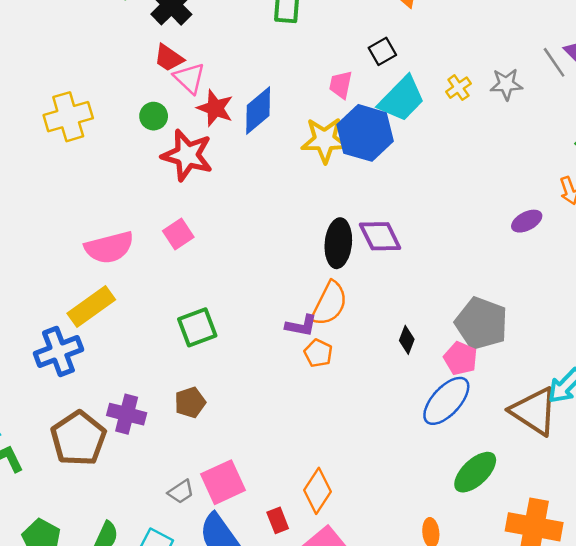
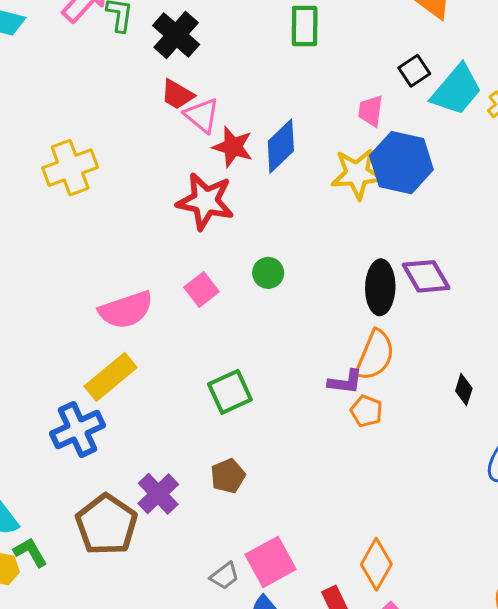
cyan trapezoid: (402, 99) -> (456, 90), moved
green circle: (154, 116) -> (268, 273), moved
purple cross: (127, 414) -> (158, 494), turned 36

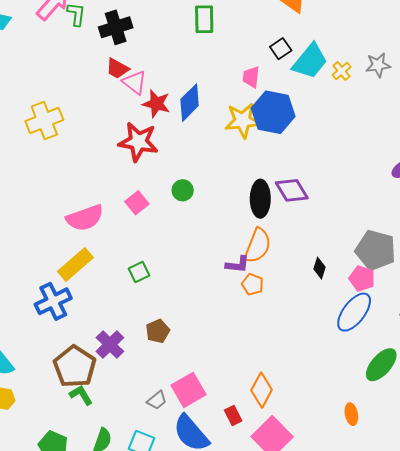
black cross: (176, 35) -> (116, 27), turned 32
green square: (230, 392) -> (139, 272), moved, size x0.7
green L-shape: (30, 552) -> (81, 395), moved

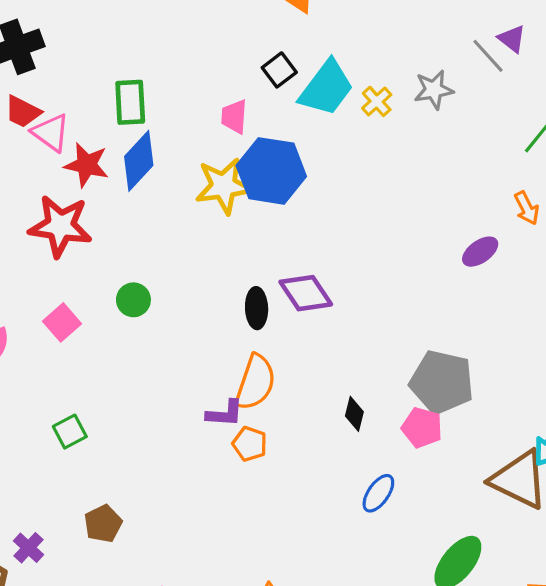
green rectangle: (204, 19) -> (130, 102), moved
black ellipse: (260, 199) -> (257, 308), size x0.7
blue ellipse: (354, 312) -> (378, 493), moved, size x0.6
purple cross: (110, 345) -> (28, 548), size x0.7

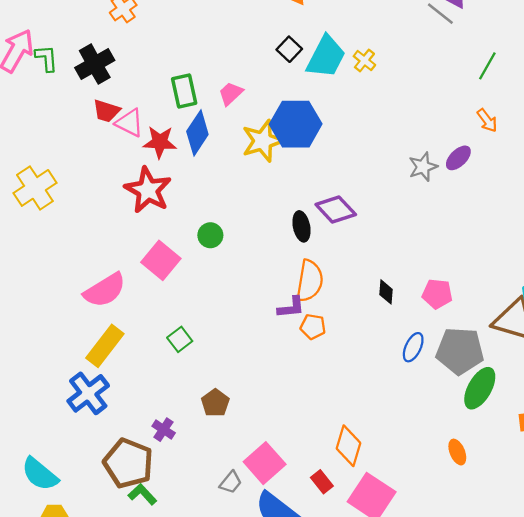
gray star: (434, 90) -> (423, 167), moved
pink trapezoid: (234, 117) -> (231, 94), moved, turned 52
red star: (60, 226) -> (148, 190), turned 30
pink square: (62, 322) -> (161, 260), size x1.4
gray pentagon: (442, 382) -> (460, 351), moved

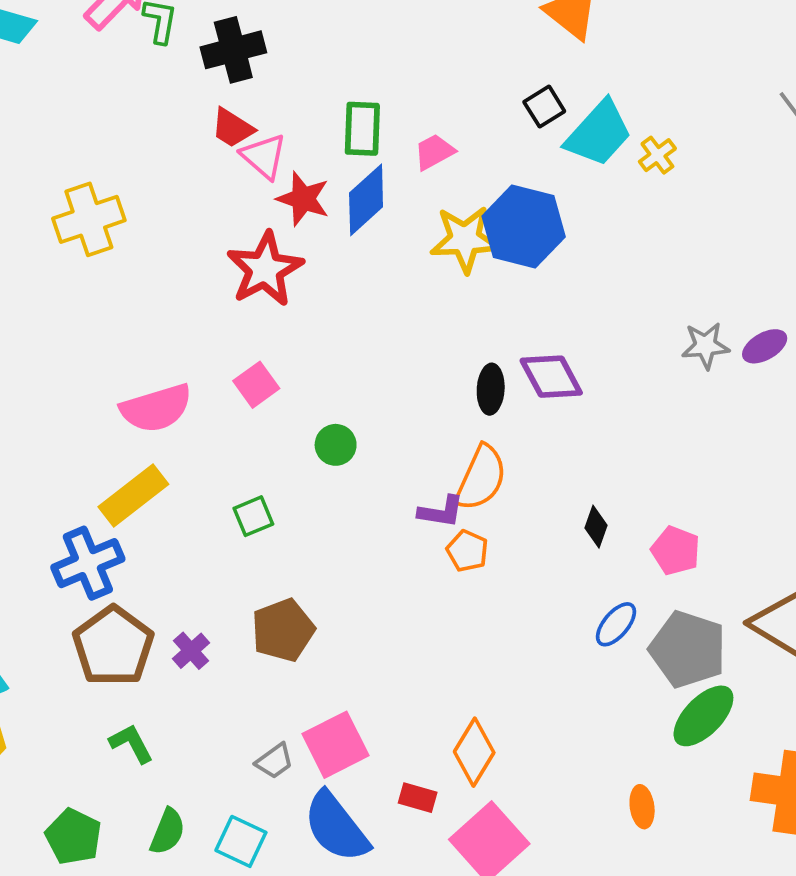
green circle: (210, 235) -> (336, 445), moved
pink square: (161, 260) -> (256, 385), size x0.7
brown pentagon: (215, 403) -> (283, 630), size x1.4
brown pentagon: (128, 463) -> (113, 646), moved
red rectangle: (322, 482) -> (418, 798), turned -50

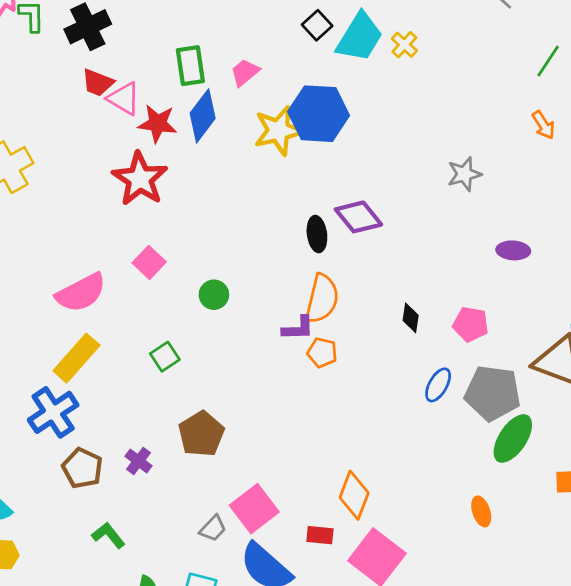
purple ellipse: (765, 346) -> (513, 250), moved, turned 44
brown pentagon: (113, 646) -> (82, 468), size x0.7

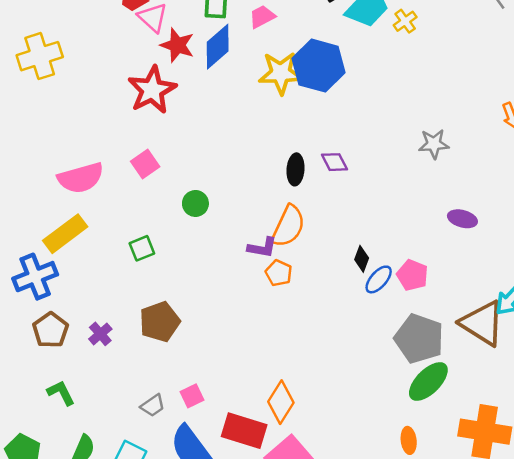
purple diamond: (358, 217) -> (335, 162), size x0.7
blue ellipse: (438, 385) -> (379, 279), moved
pink square: (254, 509) -> (192, 396), size x0.6
orange ellipse: (481, 511) -> (409, 440), moved
red rectangle: (320, 535) -> (244, 431), size x1.8

